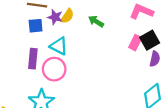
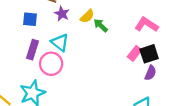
yellow semicircle: (67, 16) -> (87, 16), moved
blue square: (36, 26) -> (30, 19), moved

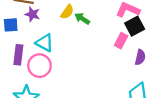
purple star: (62, 14) -> (32, 14), moved
black square: (149, 54) -> (135, 26), moved

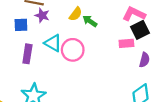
pink rectangle: (121, 41) -> (126, 43), turned 56
pink circle: (39, 66) -> (73, 50), moved

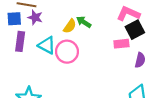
yellow semicircle: (76, 14) -> (70, 26), moved
blue square: (21, 25) -> (14, 19), moved
purple rectangle: (27, 54) -> (20, 41), moved

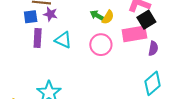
yellow semicircle: (70, 26) -> (108, 17), moved
pink rectangle: (121, 44) -> (134, 34), size x1.6
pink circle: (67, 52) -> (101, 45), moved

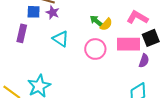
black square: (146, 20) -> (151, 38), moved
purple rectangle: (38, 38) -> (22, 33), moved

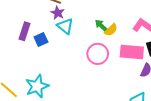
blue square: (34, 12) -> (41, 40), moved, turned -32
cyan triangle: (61, 39) -> (65, 26), moved

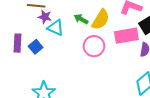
green arrow: (101, 26) -> (81, 19), moved
yellow semicircle: (111, 30) -> (101, 20), size x1.5

